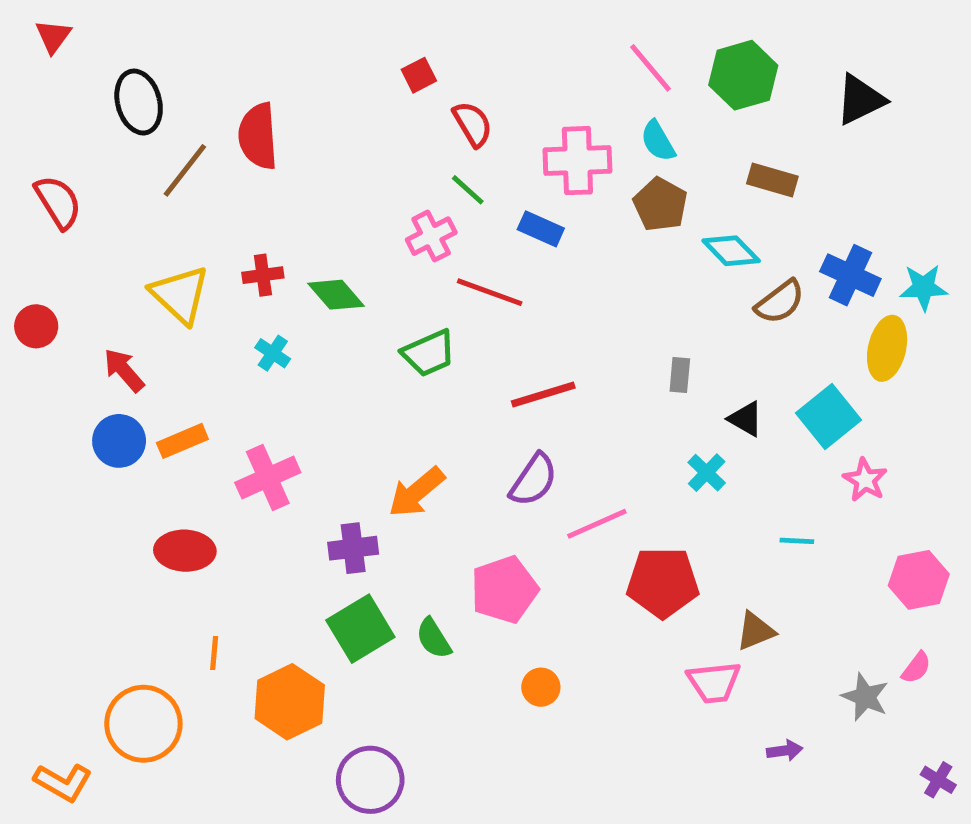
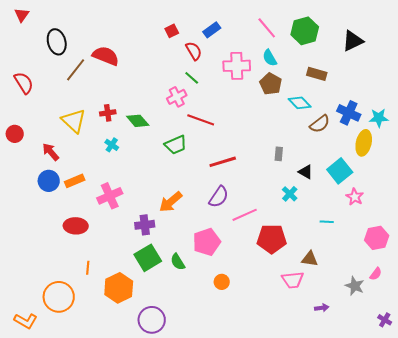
red semicircle: (258, 136) -> (106, 56), turned 116
blue rectangle: (541, 229) -> (212, 30), moved, turned -60
brown triangle: (755, 631) -> (310, 259), turned 30

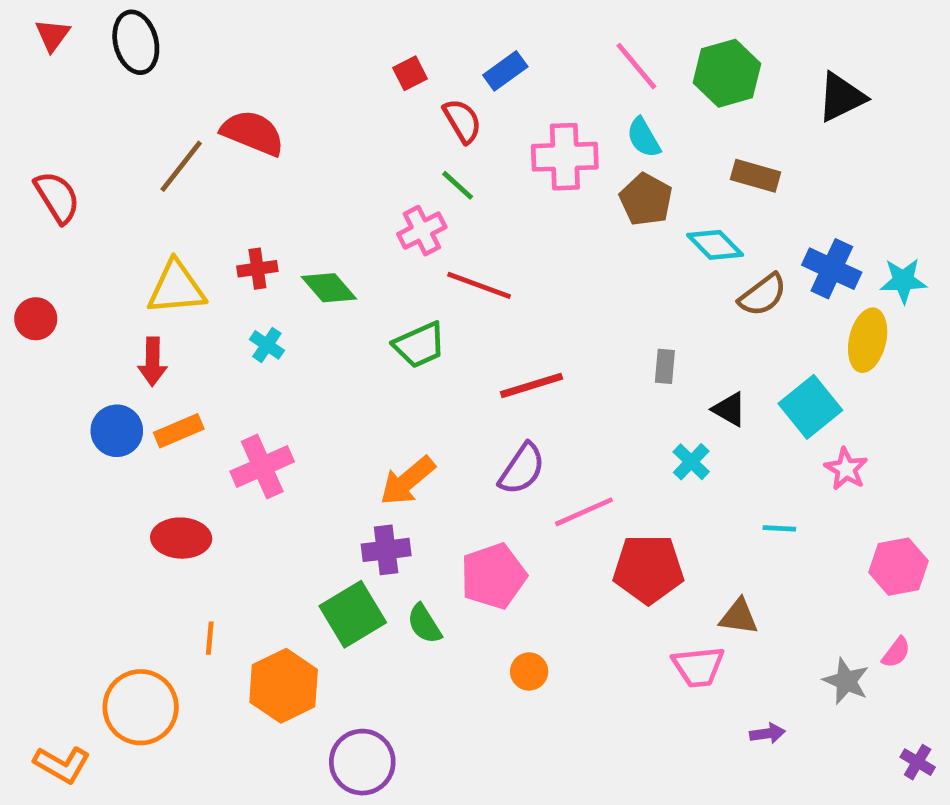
black ellipse: (57, 42) -> (136, 42), moved
yellow triangle: (74, 121) -> (176, 288), turned -48
red arrow: (51, 152) -> (153, 362), moved, turned -138
purple cross: (145, 225) -> (386, 550), moved

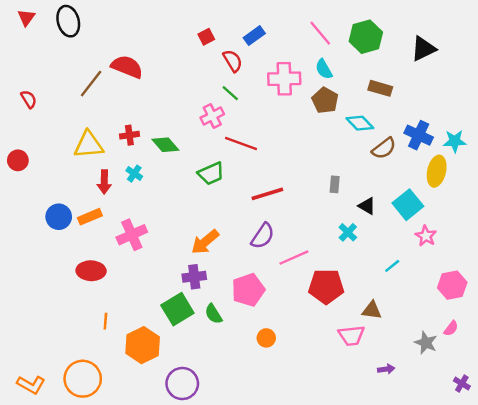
red semicircle: (57, 197) -> (29, 99), size x0.7
red arrow: (153, 362) -> (104, 182), moved
cyan line: (779, 528) -> (392, 266), turned -42
orange circle: (141, 707) -> (83, 379), moved

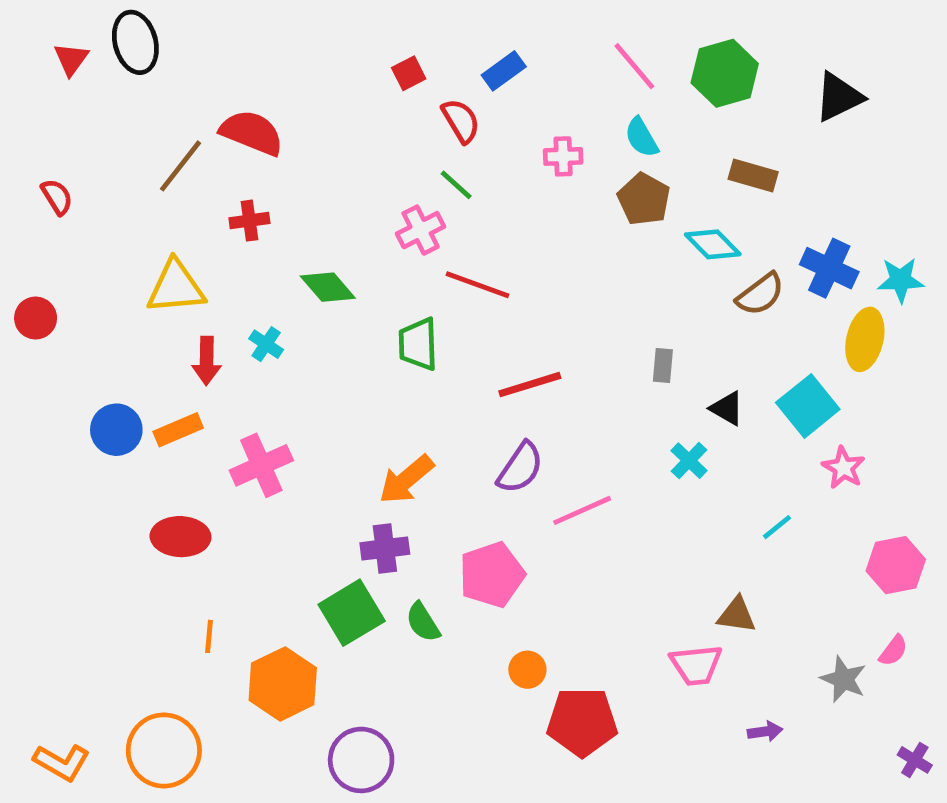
red triangle: (26, 18) -> (71, 59), moved
pink cross: (284, 79) -> (563, 156), size x0.6
red cross: (129, 135) -> (249, 221), moved
green trapezoid: (211, 174) -> (418, 344), turned 112
red pentagon: (326, 286) -> (582, 722), moved

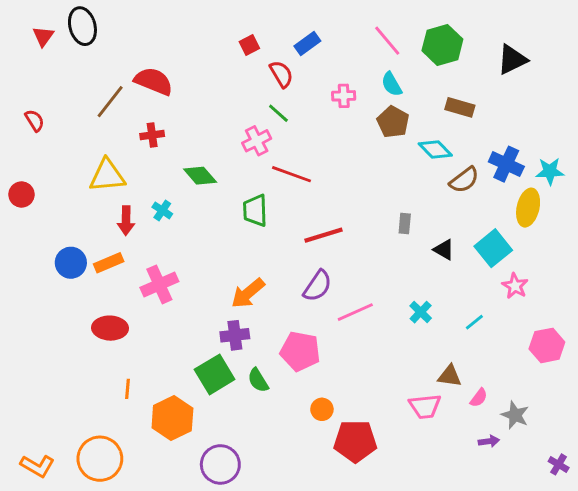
cyan cross: (689, 461) -> (421, 312), moved
pink pentagon: (492, 575) -> (300, 351), turned 30
pink semicircle: (893, 651) -> (479, 398), moved
purple arrow: (765, 731) -> (489, 441), moved

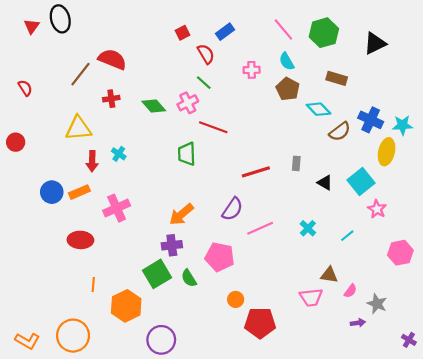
green diamond: (200, 176) -> (154, 106), moved
red line: (323, 235) -> (256, 172), moved

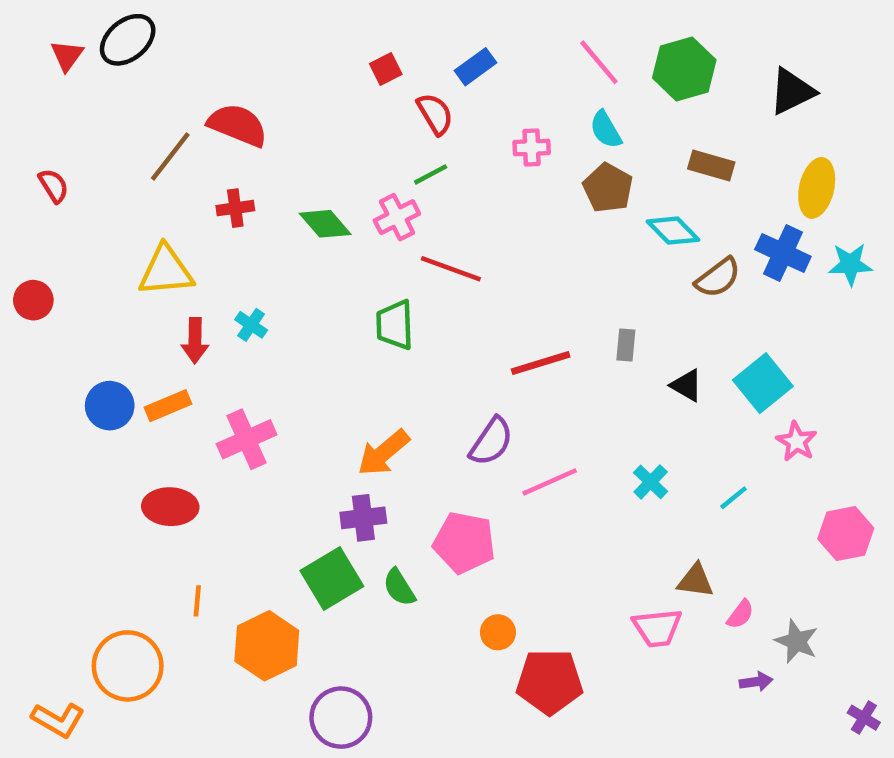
black ellipse: (60, 19) -> (128, 40), turned 65
green line: (204, 83) -> (431, 174), turned -70
yellow ellipse: (387, 152) -> (817, 188), moved
orange circle: (73, 336) -> (128, 666), moved

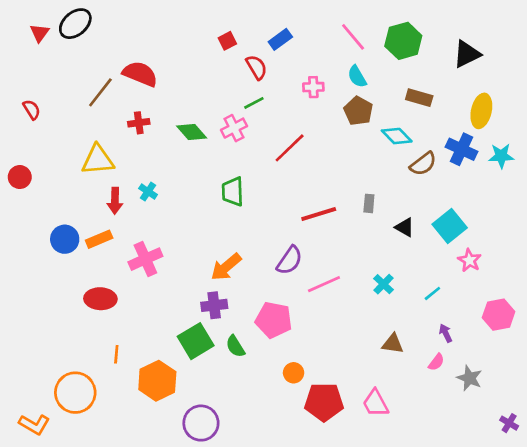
red line: (451, 269) -> (290, 148), moved, turned -64
brown triangle: (695, 581) -> (393, 344), moved
pink trapezoid: (657, 628) -> (376, 403), moved, turned 68
purple arrow: (756, 682) -> (446, 333), moved, turned -108

